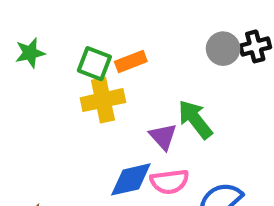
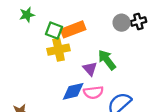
green star: (30, 53) -> (27, 15), moved
orange rectangle: (131, 61) -> (73, 29), size x1.5

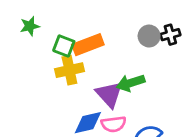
green arrow: (107, 60) -> (131, 83), turned -70
purple triangle: (90, 69) -> (109, 94), size x1.5

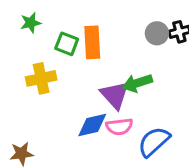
orange rectangle: (88, 45) -> (92, 42), turned -72
yellow cross: (69, 70) -> (41, 78), moved

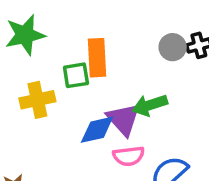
green star: (31, 23) -> (25, 35), size x1.6
green square: (67, 44) -> (76, 75), moved, turned -30
blue diamond: (92, 125) -> (97, 130), moved

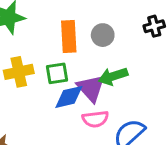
gray circle: (173, 47) -> (103, 35), moved
green square: (76, 75) -> (57, 73), moved

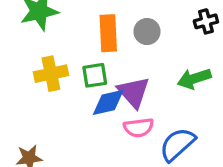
green arrow: (113, 76) -> (194, 79), moved

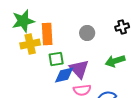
orange rectangle: (108, 33) -> (47, 34), moved
yellow cross: (51, 74) -> (30, 44), moved

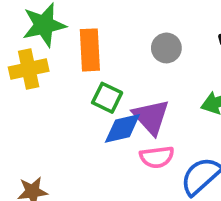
yellow cross: (30, 44) -> (29, 69), moved
green square: (56, 59) -> (107, 98), turned 35

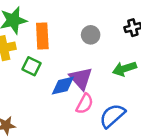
green square: (107, 98) -> (31, 66), moved
pink semicircle: (157, 157) -> (85, 104), turned -55

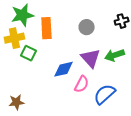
green square: (31, 66) -> (28, 53), moved
purple triangle: (81, 78) -> (91, 58), moved

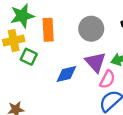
gray circle: (87, 27) -> (91, 29), size x1.5
pink semicircle: (82, 84) -> (107, 79), moved

